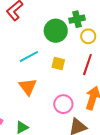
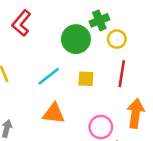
orange triangle: (28, 87) -> (54, 113), turned -36

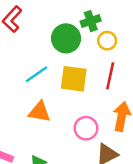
yellow square: (86, 79) -> (74, 79), size x1.6

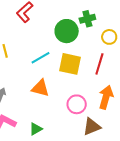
yellow circle: (107, 41) -> (109, 37), moved

